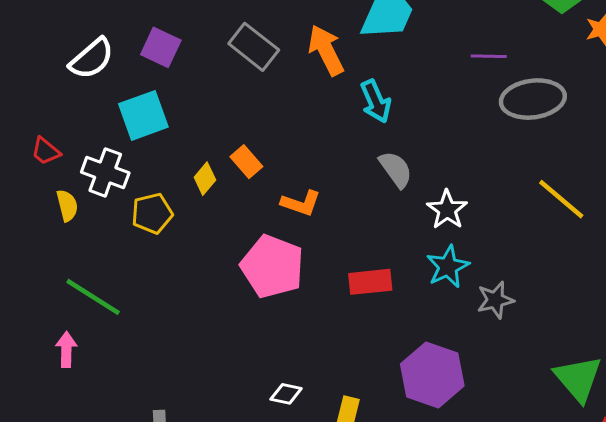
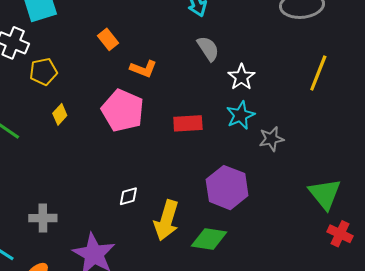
yellow diamond: (205, 179) -> (60, 114), moved
yellow line: (561, 199) -> (318, 73), turned 69
white diamond: (286, 394) -> (128, 196), turned -30

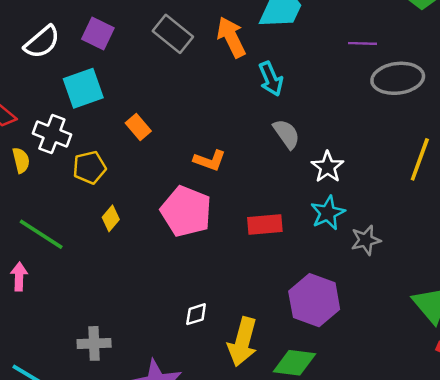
orange rectangle: (108, 39) -> (138, 127), moved

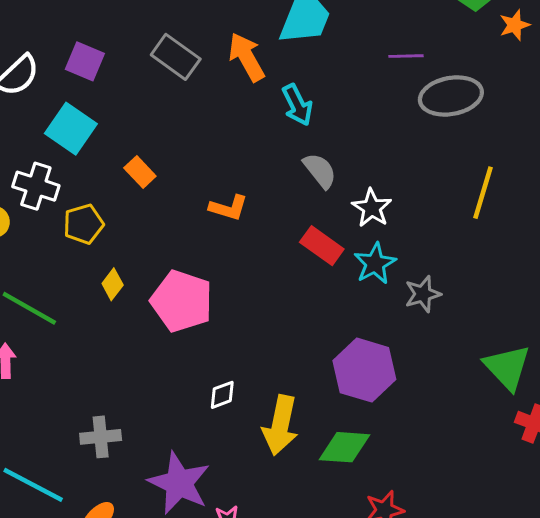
cyan square: (83, 88) -> (71, 129), turned -33
pink pentagon: (186, 211) -> (182, 301), moved
red rectangle: (265, 225) -> (322, 246), moved, turned 44

